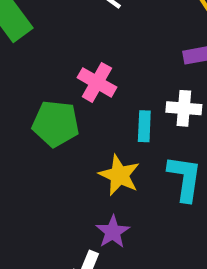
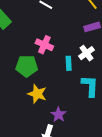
white cross: (184, 108) -> (87, 53), turned -35
yellow star: (119, 175) -> (37, 94), moved

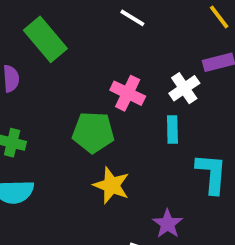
white cross: (87, 53) -> (184, 88), moved
purple star: (58, 115) -> (168, 224), moved

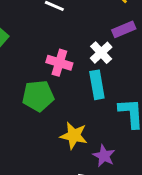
cyan rectangle: (172, 130) -> (97, 85), size x1.4
yellow star: (111, 185) -> (74, 136), moved

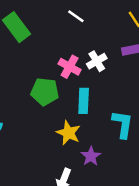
white cross: (101, 53) -> (97, 61), moved
cyan rectangle: (97, 85) -> (84, 101), moved

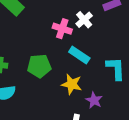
green pentagon: (45, 92) -> (39, 66), moved
cyan rectangle: (84, 101) -> (79, 55), turned -48

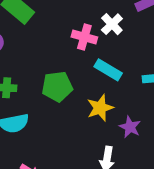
yellow star: (72, 84) -> (100, 108), turned -30

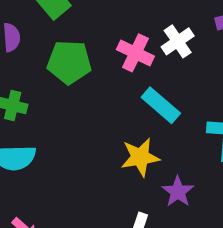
green pentagon: (57, 87) -> (69, 62), moved

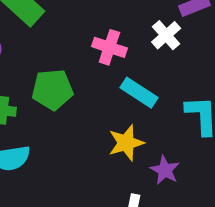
white cross: (178, 41) -> (166, 35), moved
green pentagon: (69, 62) -> (53, 90), moved

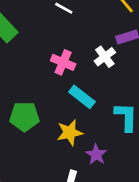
green pentagon: (53, 90) -> (24, 117), moved

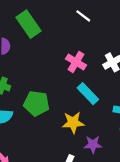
purple star: (96, 155) -> (93, 145), turned 30

